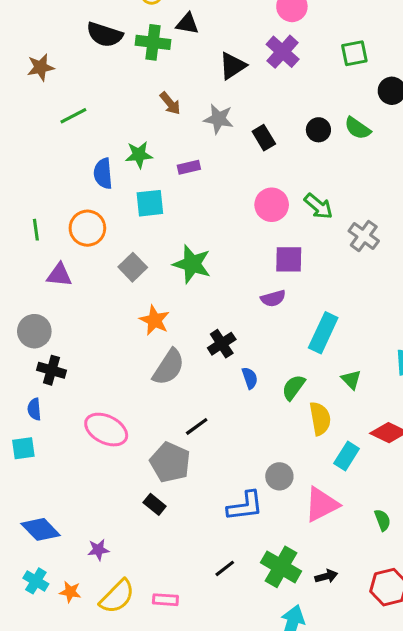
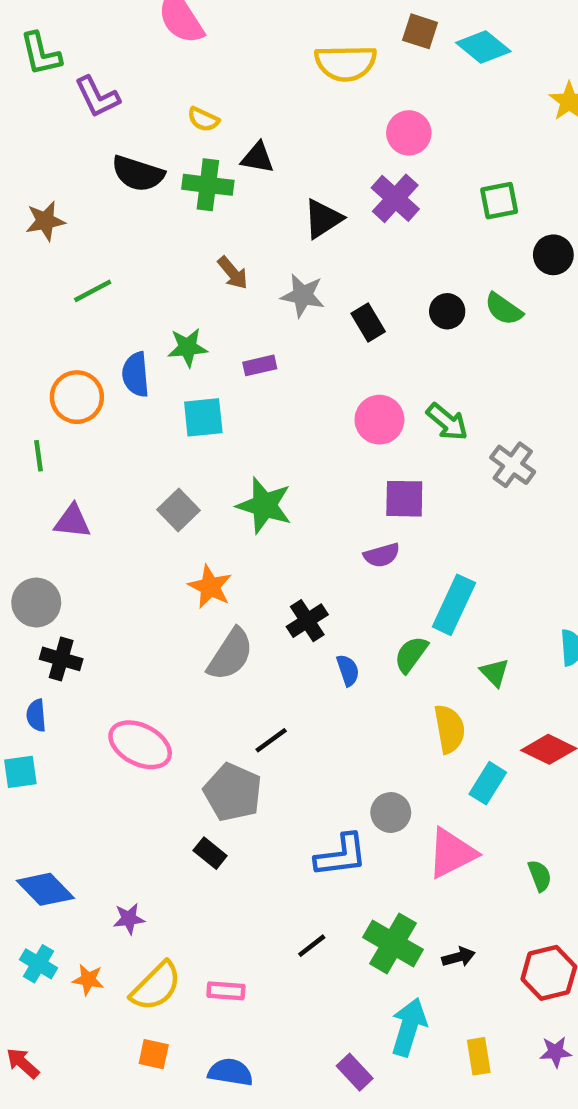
orange circle: (87, 228) -> (77, 397), moved
green semicircle: (293, 387) -> (411, 654), moved

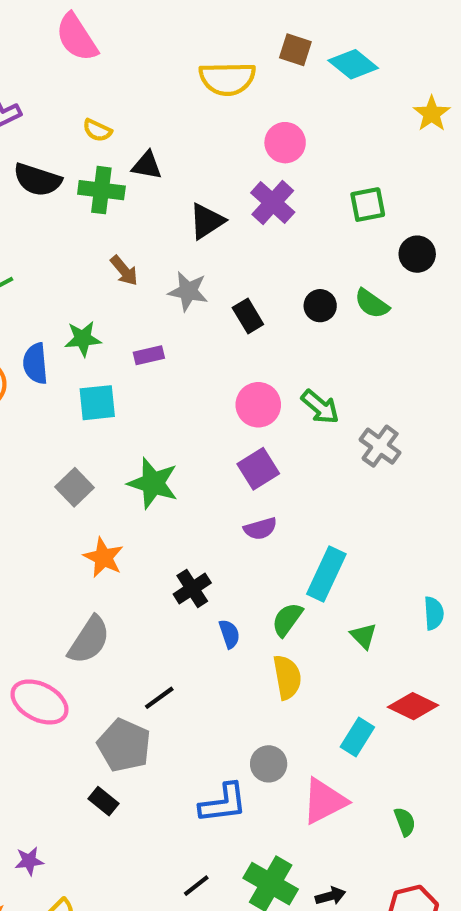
purple square: (404, 499) -> (258, 469), moved, turned -33
gray semicircle: (230, 654) -> (89, 640), moved
yellow semicircle: (449, 729) -> (287, 677), moved

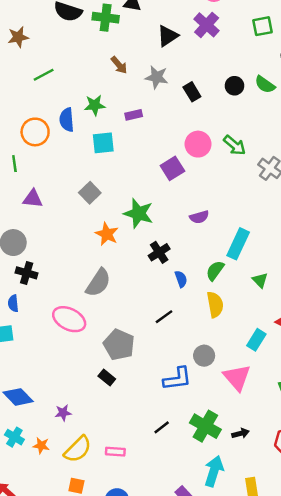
purple square: (258, 469) -> (172, 168), moved
green star: (153, 483) -> (138, 213), moved
black line: (159, 698) -> (164, 317), moved
pink triangle: (324, 801) -> (237, 378), turned -44

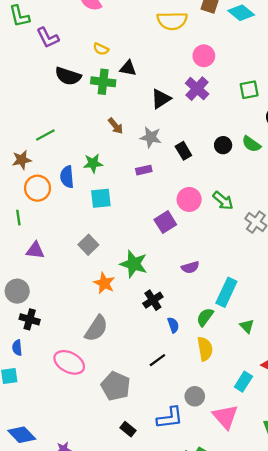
brown star: (18, 37) -> (22, 160), moved
purple rectangle: (134, 115) -> (144, 170), moved
black rectangle: (107, 378) -> (128, 429), moved

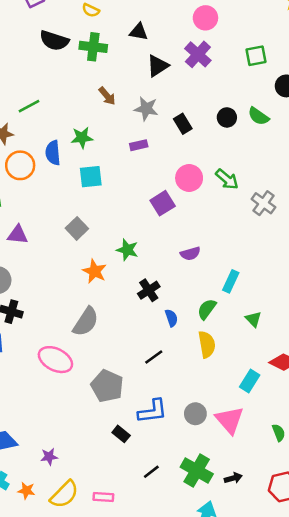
black triangle: (128, 68) -> (139, 32), moved
green star: (134, 264) -> (127, 250), size x0.7
cyan rectangle: (226, 292) -> (231, 281), size x0.7
gray circle: (195, 396) -> (195, 414), moved
blue L-shape: (170, 418) -> (153, 411), moved

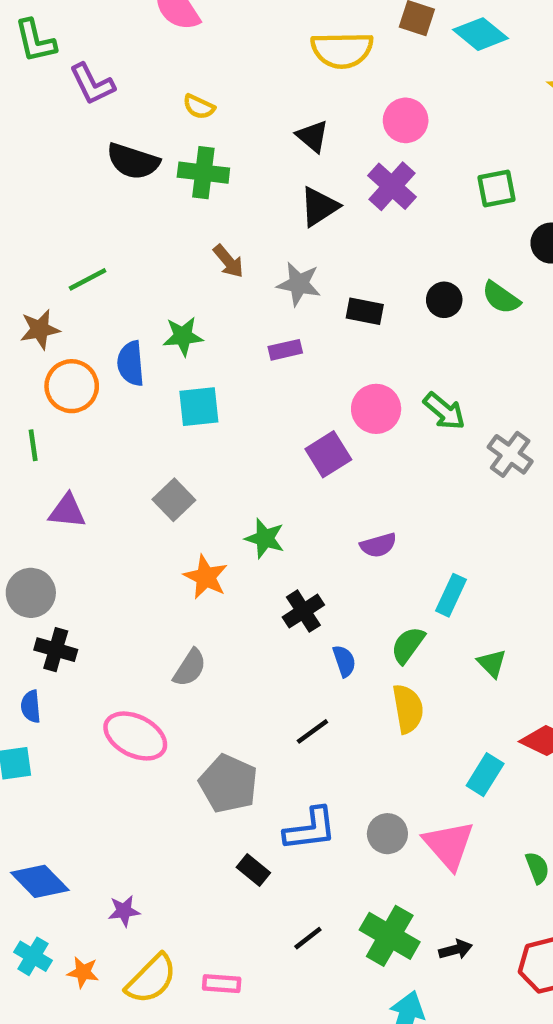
black triangle: (139, 32) -> (312, 136), moved, turned 30
black rectangle: (183, 124) -> (365, 311), turned -48
gray semicircle: (86, 322) -> (190, 668), size x0.7

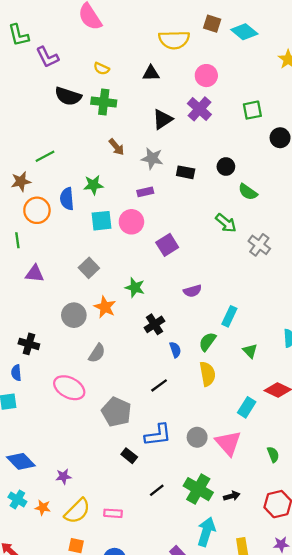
black triangle: (312, 136) -> (151, 73), moved, turned -42
green semicircle: (501, 298) -> (248, 192), moved
pink circle: (376, 409) -> (131, 222), moved
gray circle: (31, 593) -> (74, 315), moved

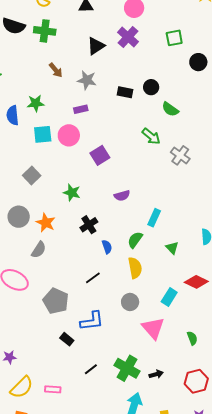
black rectangle: (186, 172) -> (125, 92), moved
orange star: (105, 307) -> (46, 223), moved
gray circle: (197, 437) -> (130, 302), moved

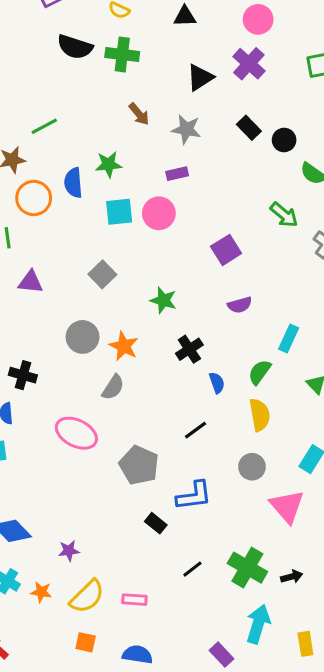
black rectangle: (125, 92) -> (249, 128), moved, turned 35
purple square: (100, 155) -> (226, 250), moved

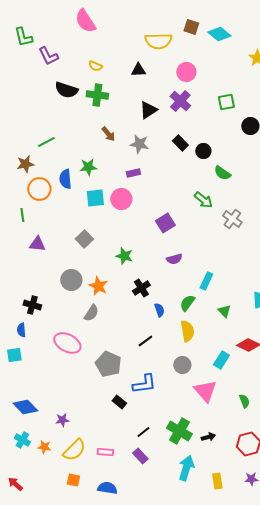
purple rectangle: (221, 655) -> (140, 456), moved

